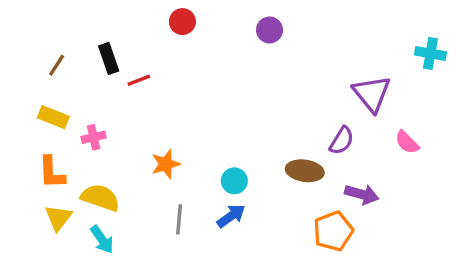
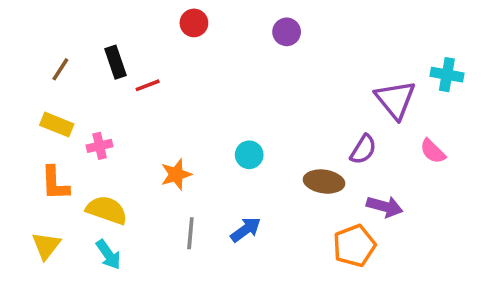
cyan cross: (430, 53) -> (447, 75), moved
cyan circle: (234, 181) -> (249, 155), moved
yellow triangle: (58, 218) -> (46, 246), moved

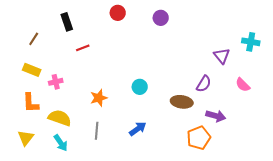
red circle: (194, 23) -> (118, 13), moved
black rectangle: (116, 62) -> (67, 22), moved
purple triangle: (395, 100) -> (222, 56), size x0.7
gray line: (190, 233) -> (97, 131), moved

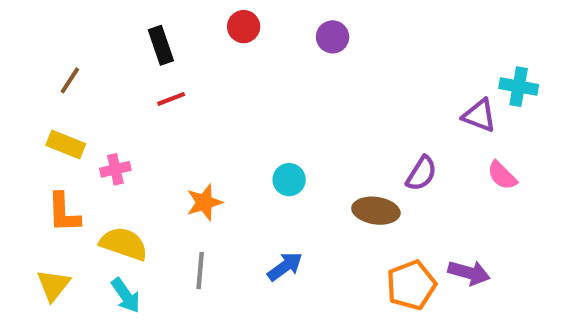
black rectangle: (67, 22) -> (161, 45), moved
purple triangle: (222, 56) -> (479, 116), moved, turned -30
purple arrow: (216, 116) -> (469, 273), moved

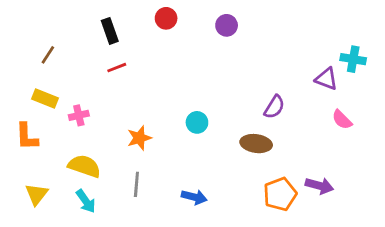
purple semicircle: (421, 173) -> (274, 107), moved
orange L-shape: (64, 213) -> (27, 136), moved
blue arrow: (285, 266) -> (194, 197), moved, turned 50

